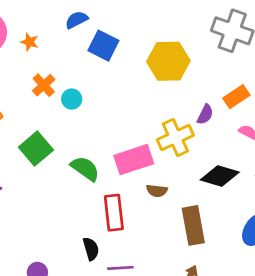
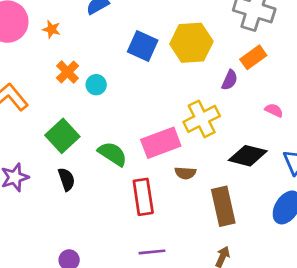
blue square: (103, 46) -> (143, 46), moved
orange rectangle: (236, 97) -> (253, 57), moved
purple semicircle: (205, 114) -> (230, 80), moved
black semicircle: (91, 249) -> (67, 179), moved

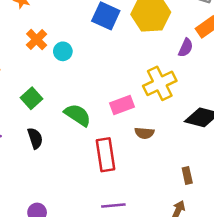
green square: (62, 136) -> (32, 98), size x0.7
pink rectangle: (161, 143) -> (122, 105), size x0.7
brown rectangle: (223, 206) -> (187, 176), moved, size x0.5

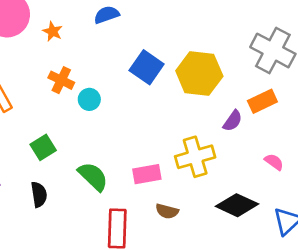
orange cross: (37, 39) -> (61, 80), turned -30

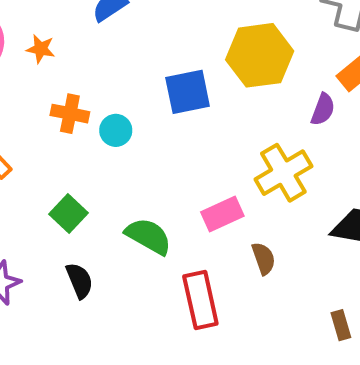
blue square: (147, 67) -> (188, 92), moved, turned -32
brown semicircle: (167, 211) -> (264, 258), turned -110

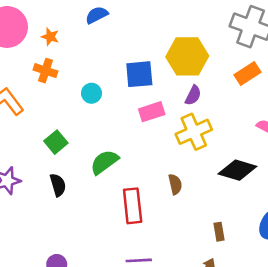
purple semicircle: (323, 109) -> (193, 95), moved
orange cross: (70, 114) -> (46, 71), moved
pink rectangle: (222, 214) -> (152, 112), moved
green semicircle: (148, 236) -> (104, 162), turned -72

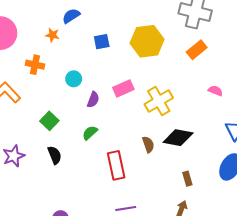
orange star: (50, 37) -> (52, 35), moved
blue square: (139, 74) -> (102, 42), moved, size x0.7
purple semicircle: (193, 95) -> (93, 100), moved
green semicircle: (104, 162) -> (90, 133), size x0.7
black diamond: (237, 170) -> (178, 138), moved

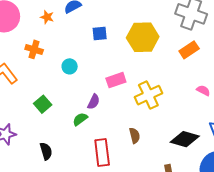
orange star: (52, 35) -> (47, 17), moved
purple semicircle: (93, 100) -> (94, 102), moved
black diamond: (178, 138) -> (185, 139), moved
black semicircle: (55, 155) -> (46, 151), moved

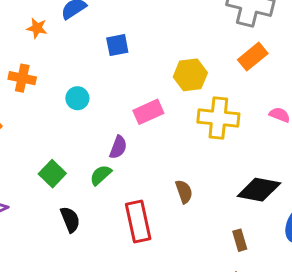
yellow hexagon: (143, 37) -> (190, 75), moved, size x0.7
yellow cross: (148, 95) -> (218, 118), moved, turned 36
green square: (43, 104) -> (52, 174), moved
black semicircle: (46, 151) -> (70, 220), moved

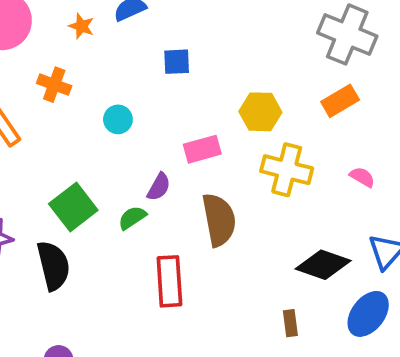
green square: (52, 174) -> (73, 207), size x1.4
brown semicircle: (184, 192) -> (219, 220), moved, size x1.8
black semicircle: (70, 220) -> (53, 266), moved, size x1.5

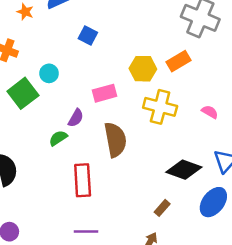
blue square: (177, 62) -> (88, 35), turned 30
orange rectangle: (340, 101) -> (178, 61), moved
green square: (73, 207) -> (23, 93), moved
brown rectangle: (290, 323) -> (162, 208), turned 49

